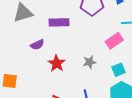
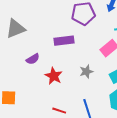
purple rectangle: (59, 22) -> (64, 41), moved

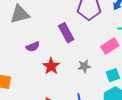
purple rectangle: (64, 41) -> (66, 33), turned 60

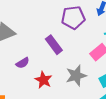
gray star: (84, 66) -> (76, 76), size x1.5

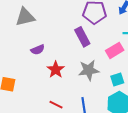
purple rectangle: (54, 45) -> (82, 37), moved

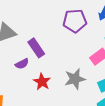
purple rectangle: (82, 37) -> (36, 48), moved

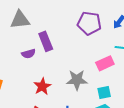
red star: (42, 82) -> (42, 86), moved

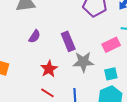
purple rectangle: (46, 41) -> (68, 41), moved
purple semicircle: (28, 54) -> (35, 36), turned -40

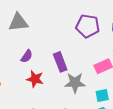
red star: (49, 69) -> (35, 79), moved, turned -30

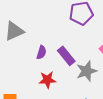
purple semicircle: (27, 56) -> (41, 52), moved

